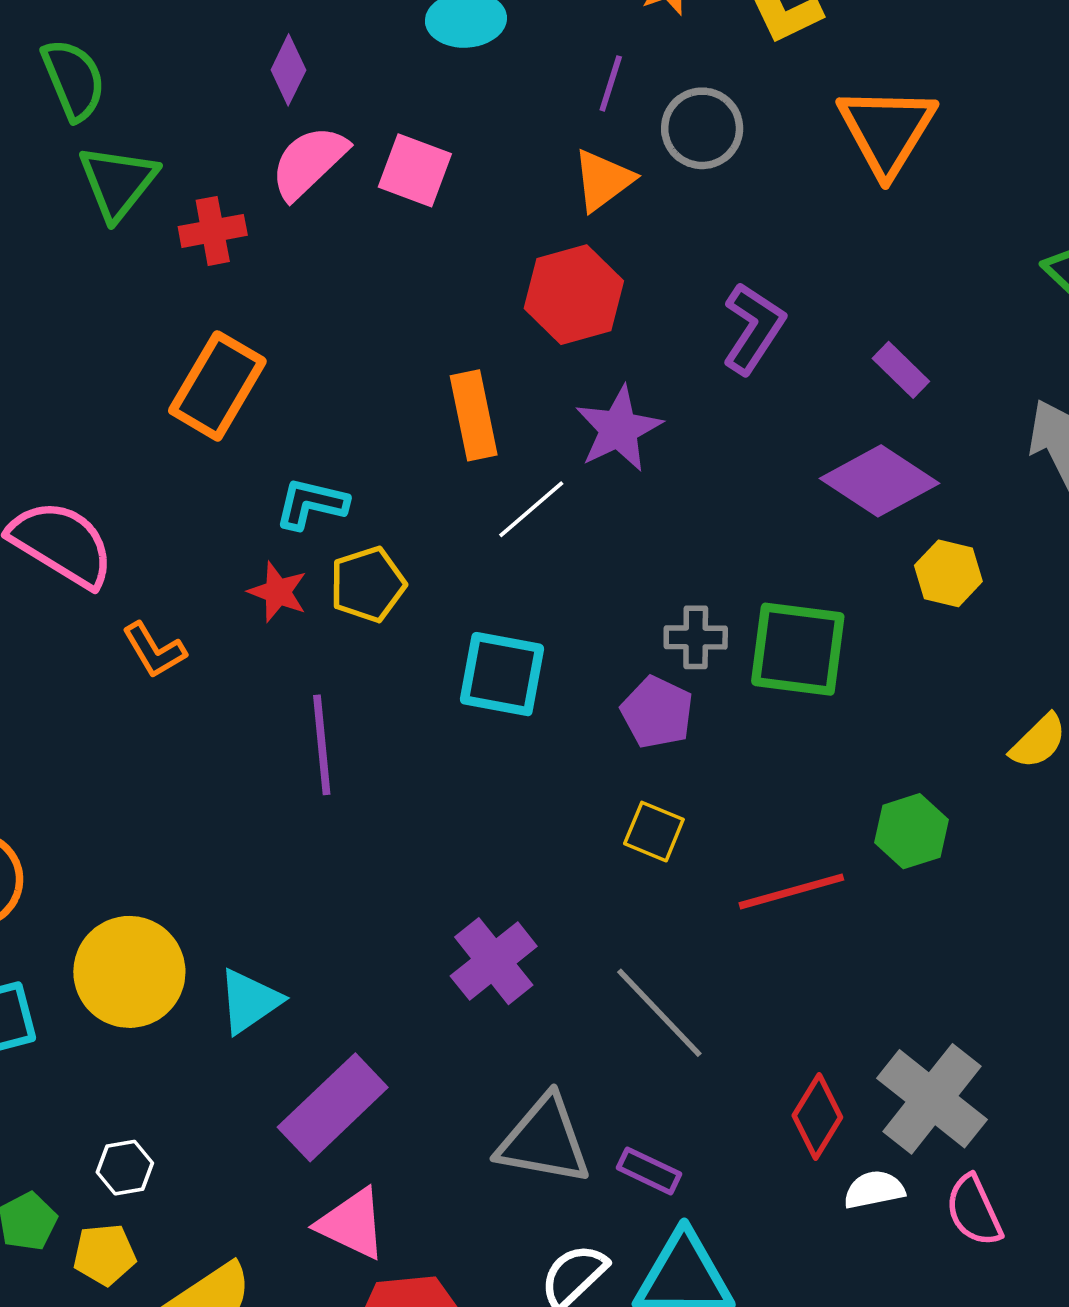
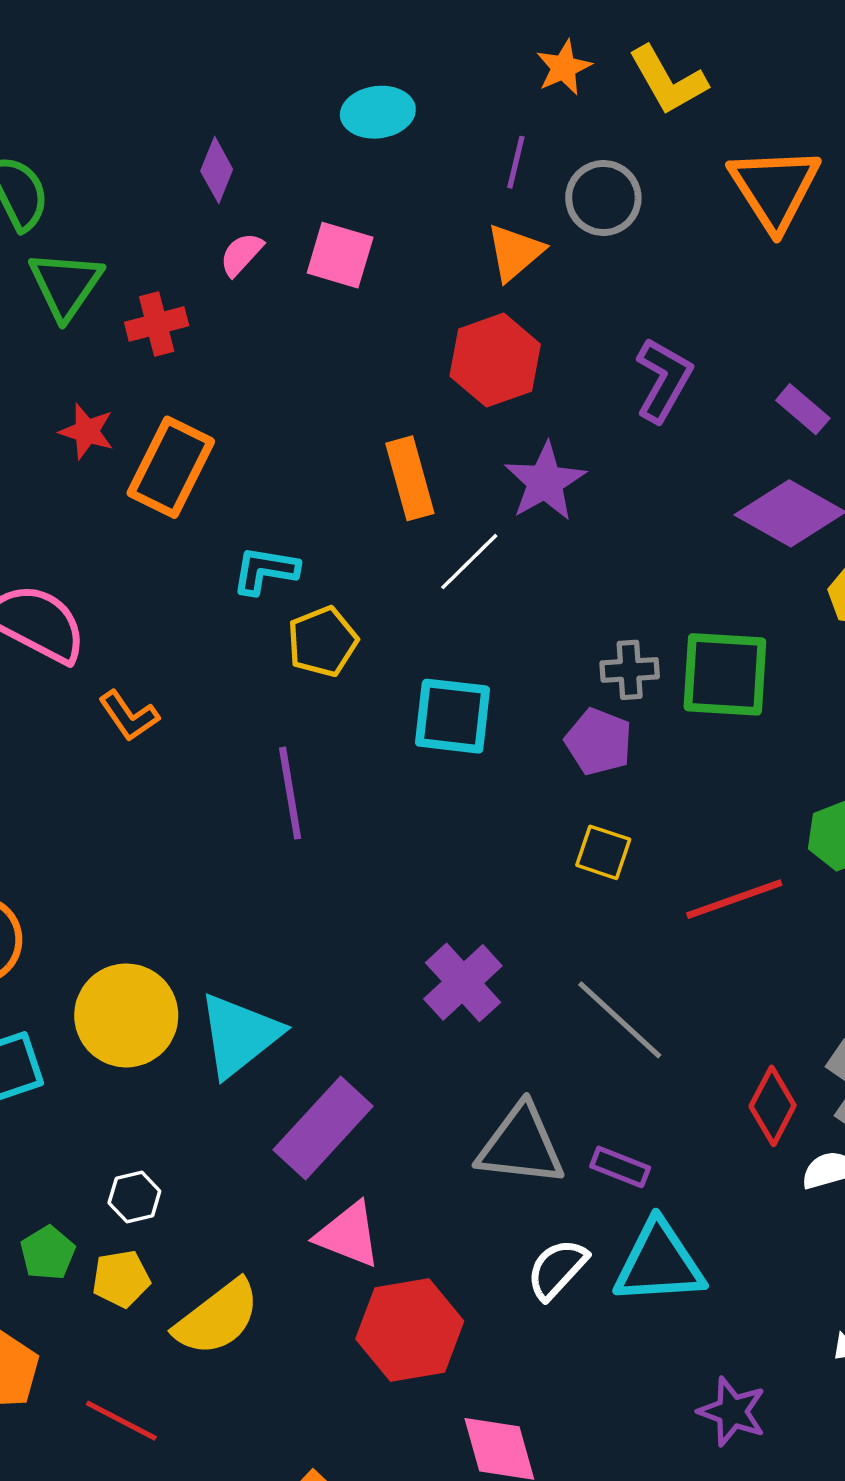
pink semicircle: (309, 162) -> (241, 254), size x0.6
red star: (278, 592) -> (87, 431), moved
cyan triangle: (249, 1001) -> (239, 1035), size x1.4

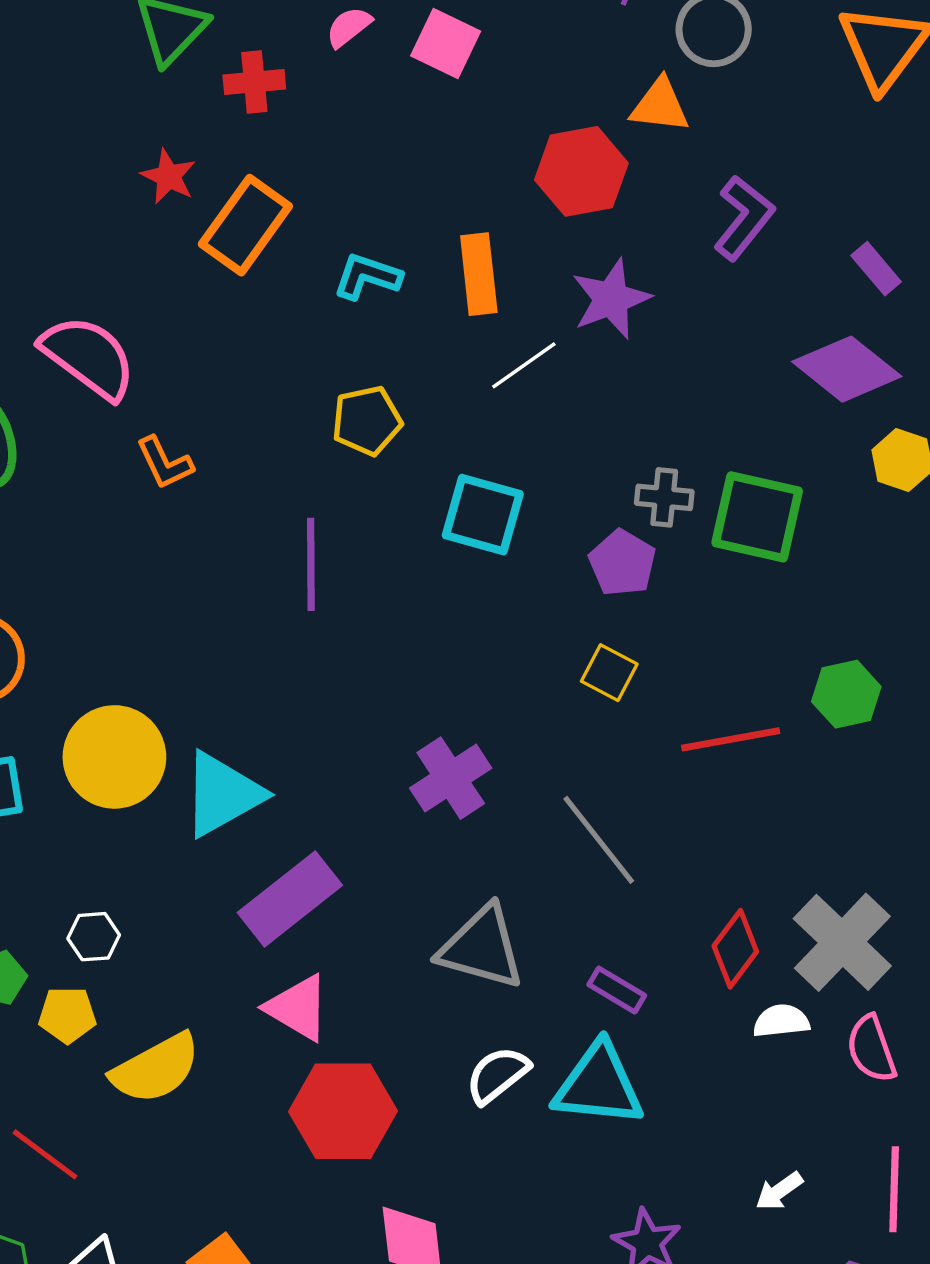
orange triangle: (515, 252) -> (660, 106), moved, turned 38
cyan L-shape: (265, 570) -> (367, 276), moved
purple rectangle: (620, 1167) -> (617, 990), moved

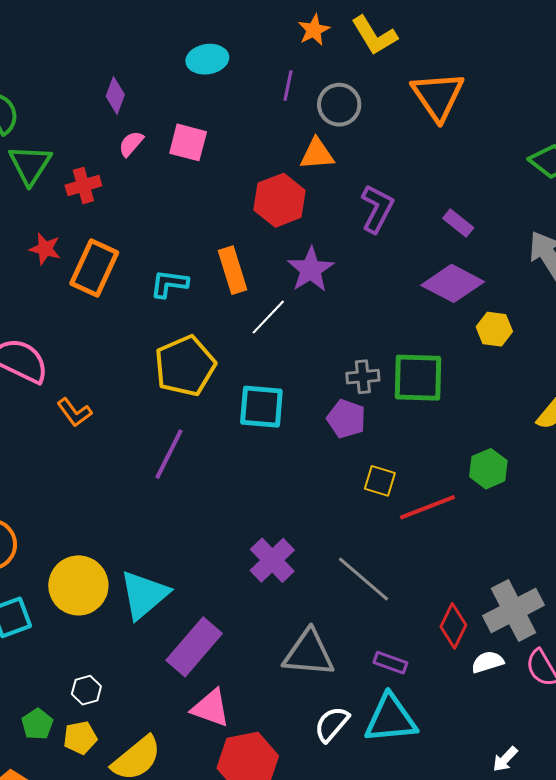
yellow pentagon: (367, 421) -> (185, 366), size x1.5
purple line: (311, 564) -> (169, 454), turned 38
yellow square: (609, 673) -> (380, 481), moved
gray cross: (842, 942) -> (514, 610), turned 30

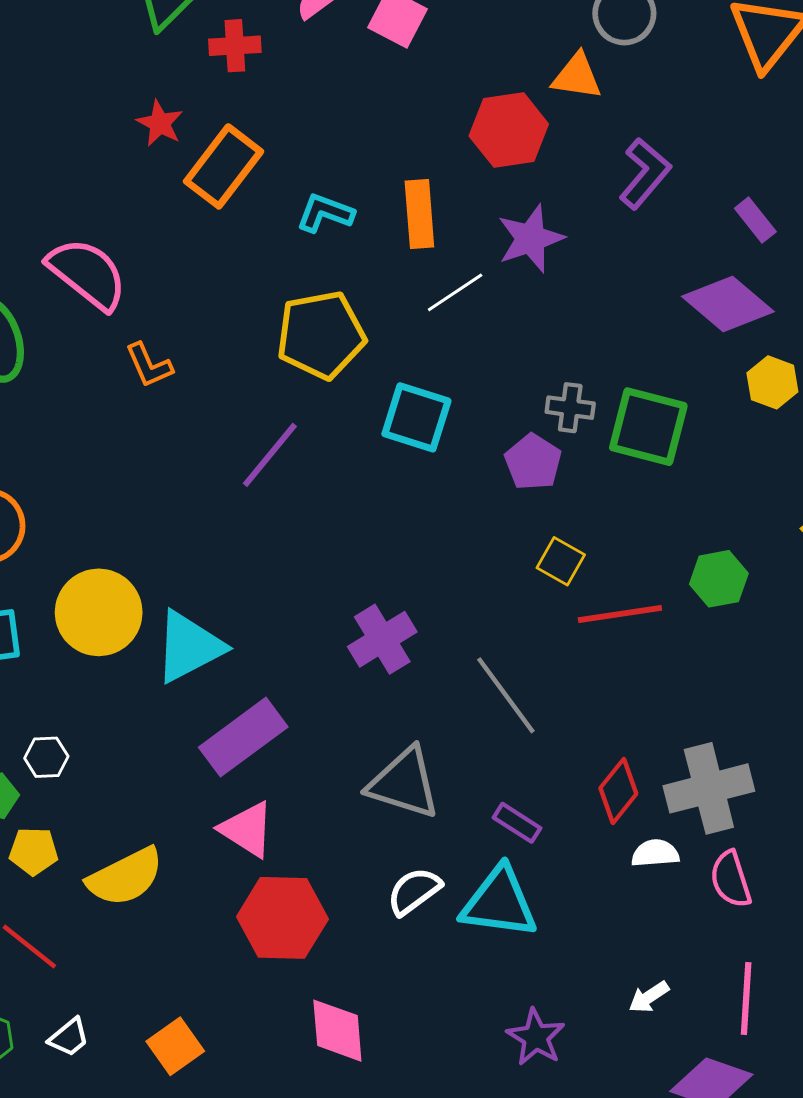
white hexagon: (86, 690) -> (46, 757), moved
yellow pentagon: (80, 738) -> (34, 851), moved

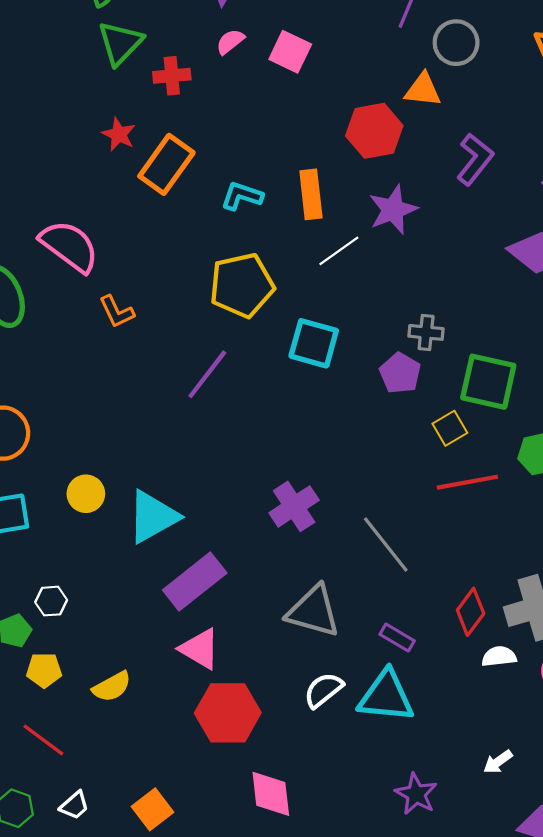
green square: (648, 427) -> (488, 382), moved
yellow square: (561, 561) -> (450, 428), moved, turned 32
yellow circle: (99, 612) -> (86, 494), size x0.6
yellow semicircle: (125, 877) -> (112, 687), size x0.7

